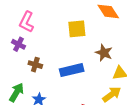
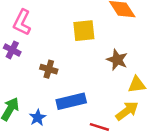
brown cross: (35, 65) -> (49, 69), moved
blue rectangle: (72, 70) -> (71, 101), moved

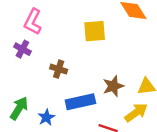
brown star: (117, 60) -> (113, 86), moved, turned 30

